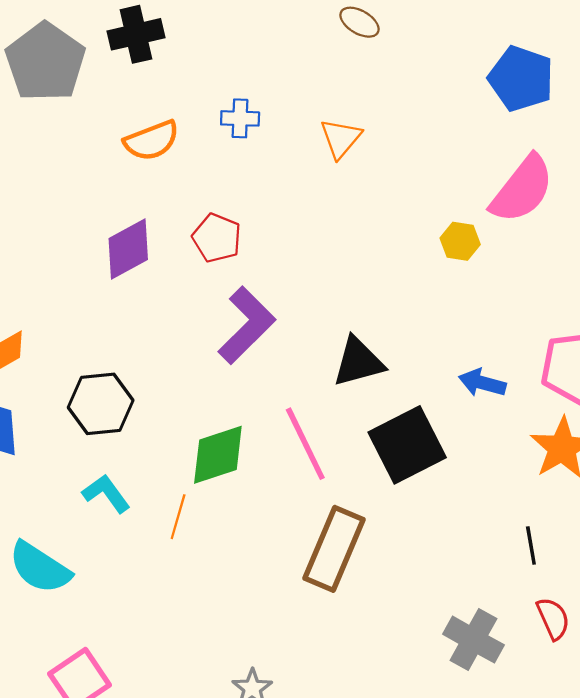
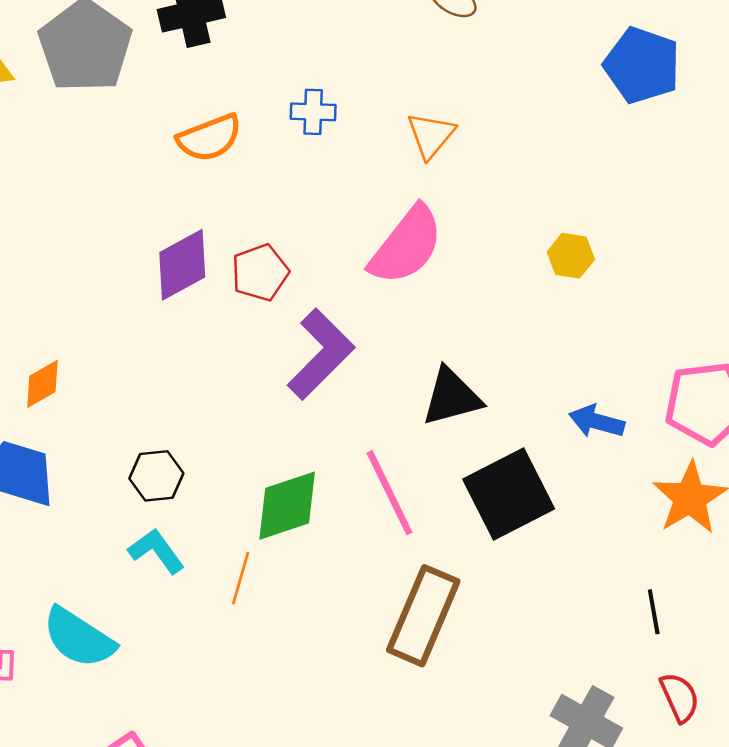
pink semicircle: (522, 189) -> (406, 245), moved
red pentagon: (217, 238) -> (260, 273), moved, turned 30
black hexagon: (101, 404) -> (156, 476), moved, size x0.7

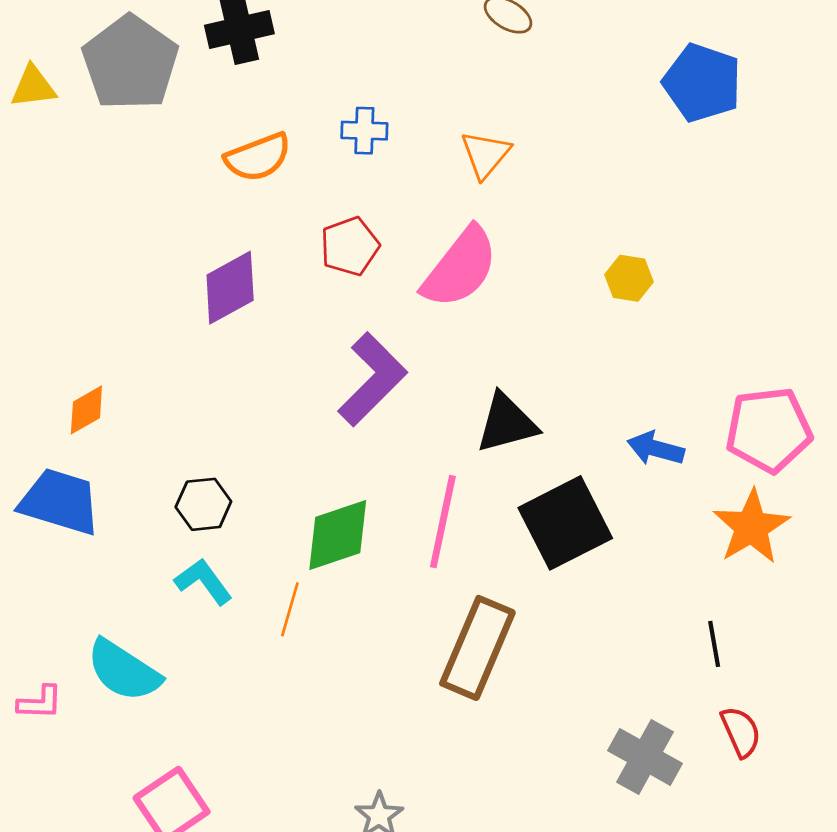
red pentagon: (260, 273) -> (350, 246), moved
pink line: (389, 493) -> (443, 522), turned 38

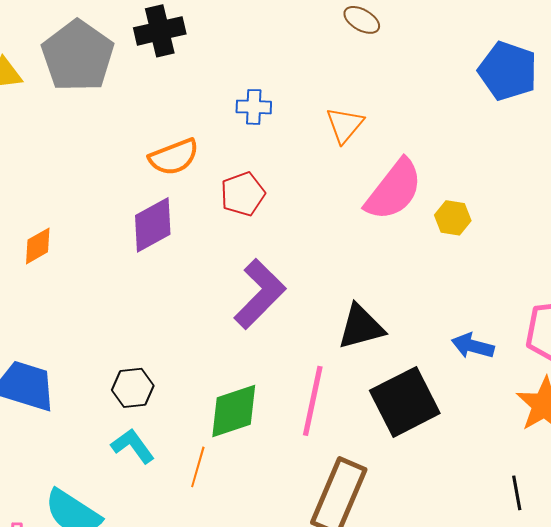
orange semicircle: (258, 157) -> (174, 157), moved
pink semicircle: (460, 268) -> (394, 190), moved
orange diamond: (86, 410) -> (38, 246), moved

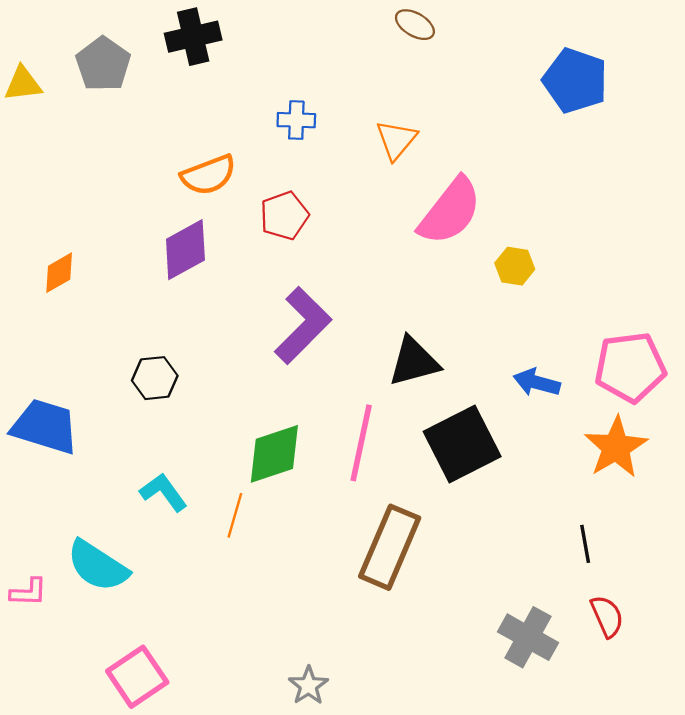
gray pentagon: (78, 56) -> (103, 64), size x0.7
yellow hexagon: (453, 218) -> (515, 266), moved
black hexagon: (133, 388) -> (155, 378), moved

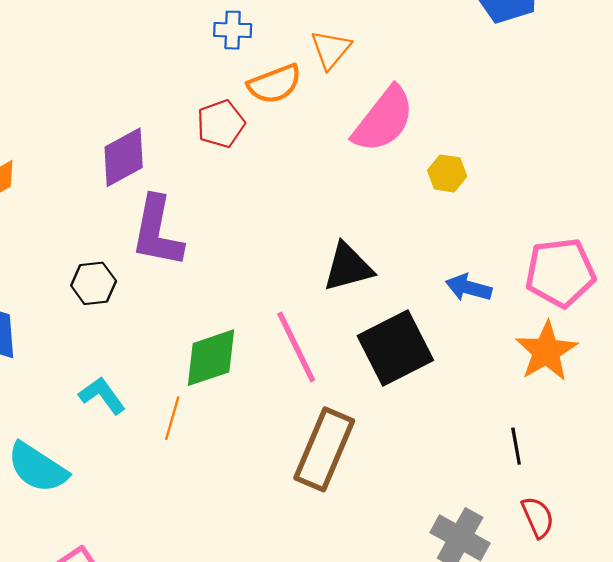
orange semicircle: (209, 175) -> (275, 84), moved
purple L-shape: (303, 325) -> (157, 232), moved, turned 146
pink line: (361, 443) -> (296, 347), turned -38

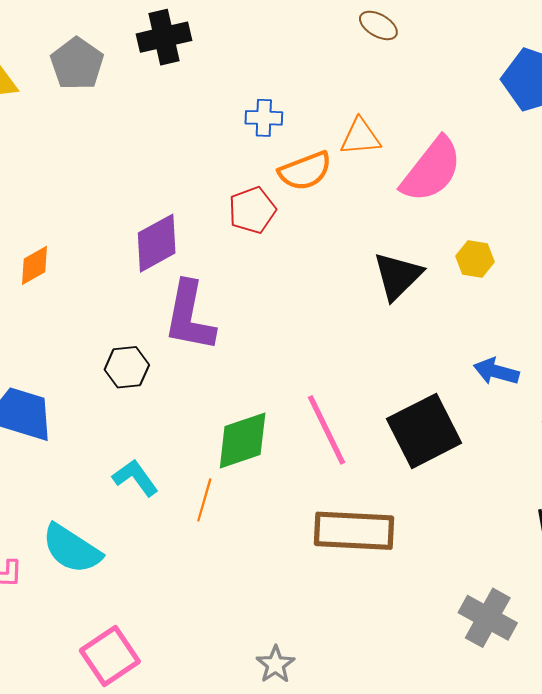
orange triangle: (331, 49) -> (360, 137), turned 45
pink semicircle: (384, 119) -> (431, 170), moved
black triangle: (348, 267) -> (398, 276), moved, turned -30
brown rectangle: (324, 449) -> (354, 531), turned 70

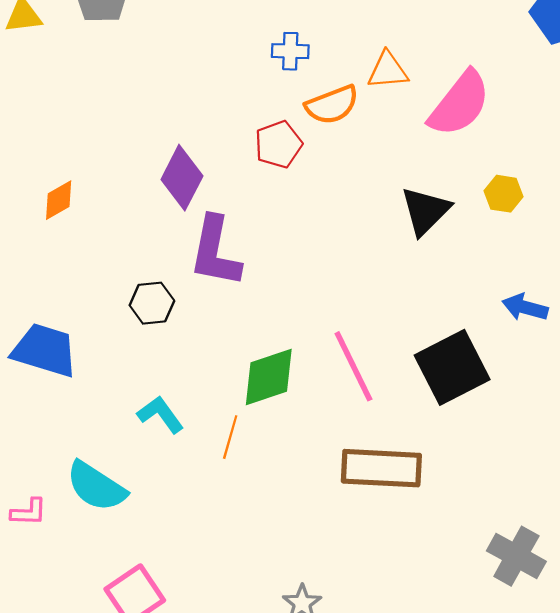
purple diamond: (157, 243) -> (182, 178), turned -34

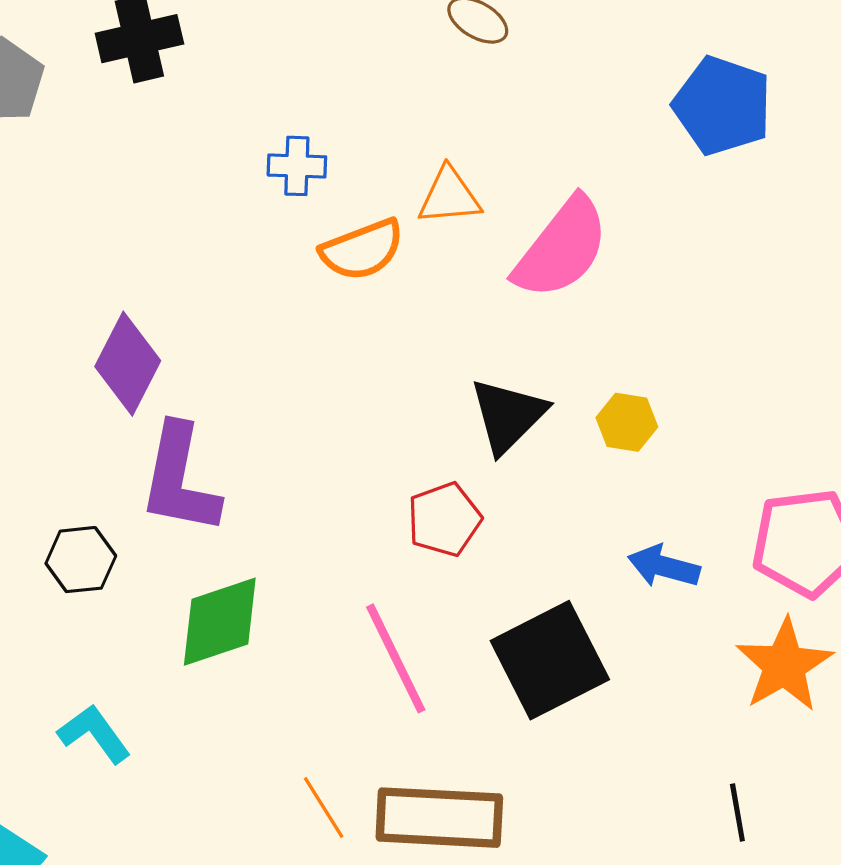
red pentagon: (278, 144) -> (444, 519), moved
yellow hexagon: (504, 194) -> (627, 422), moved
green diamond: (269, 377) -> (220, 622), moved
orange line: (230, 437) -> (324, 808), moved, turned -48

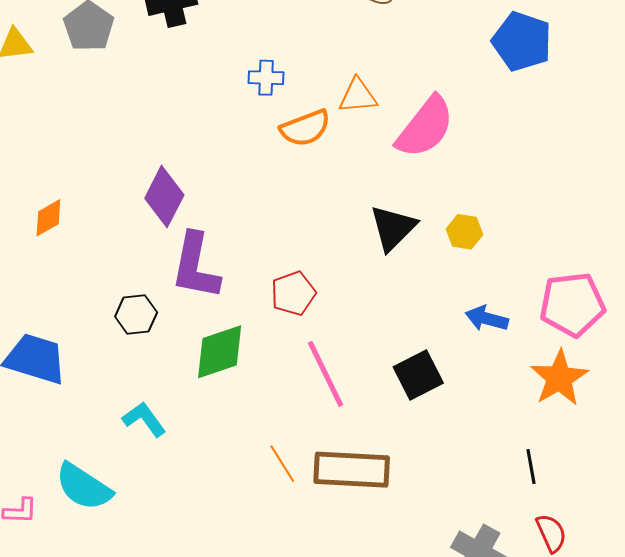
red pentagon: (444, 519) -> (293, 293), moved
black square: (550, 660) -> (418, 375), size x0.7

